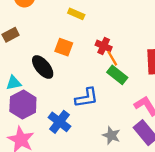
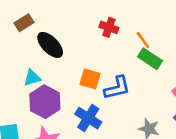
red cross: (104, 46) -> (109, 27), moved
orange square: (64, 47) -> (90, 79), moved
black ellipse: (43, 67) -> (50, 45), moved

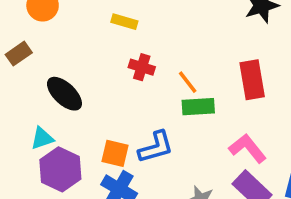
brown rectangle: (24, 23) -> (19, 54), moved
green rectangle: (150, 59) -> (198, 107), turned -35
orange square: (90, 79) -> (115, 153), moved

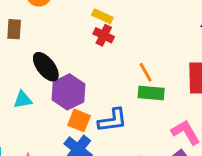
brown rectangle: (19, 54) -> (14, 29), turned -60
red cross: (142, 67) -> (104, 35), moved
purple hexagon: (60, 169) -> (68, 92), moved

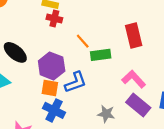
orange line: (146, 72) -> (83, 41), moved
purple hexagon: (68, 92) -> (52, 66), moved

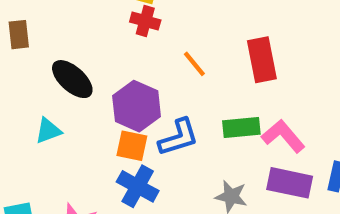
red rectangle: (134, 35) -> (262, 60), moved
green rectangle: (101, 55) -> (241, 128), moved
purple rectangle: (138, 105) -> (290, 183), turned -30

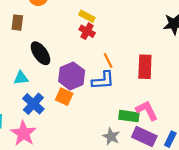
green rectangle: (241, 128) -> (129, 116), moved
blue L-shape: (178, 137) -> (103, 80), moved
blue cross: (138, 186) -> (33, 104), moved

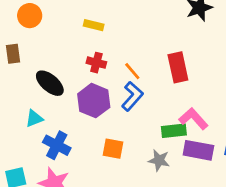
red cross: (87, 31) -> (96, 63), moved
blue L-shape: (103, 80) -> (132, 96), turned -30
orange square: (64, 97) -> (113, 149), moved

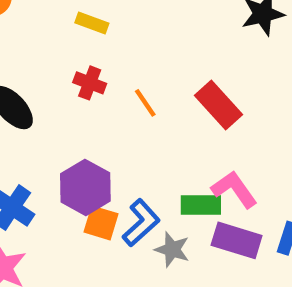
red rectangle: (178, 67) -> (219, 105), turned -36
blue L-shape: (132, 96) -> (141, 223), moved
purple hexagon: (94, 101) -> (85, 187), moved

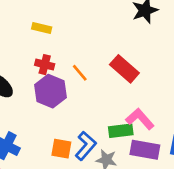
purple hexagon: (85, 187) -> (51, 91), moved

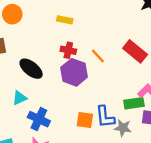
blue L-shape: (86, 146) -> (105, 117), turned 135

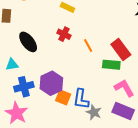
purple hexagon: (74, 72) -> (51, 83), moved
green rectangle: (134, 103) -> (111, 65), moved
blue cross: (39, 119) -> (24, 87), turned 36

